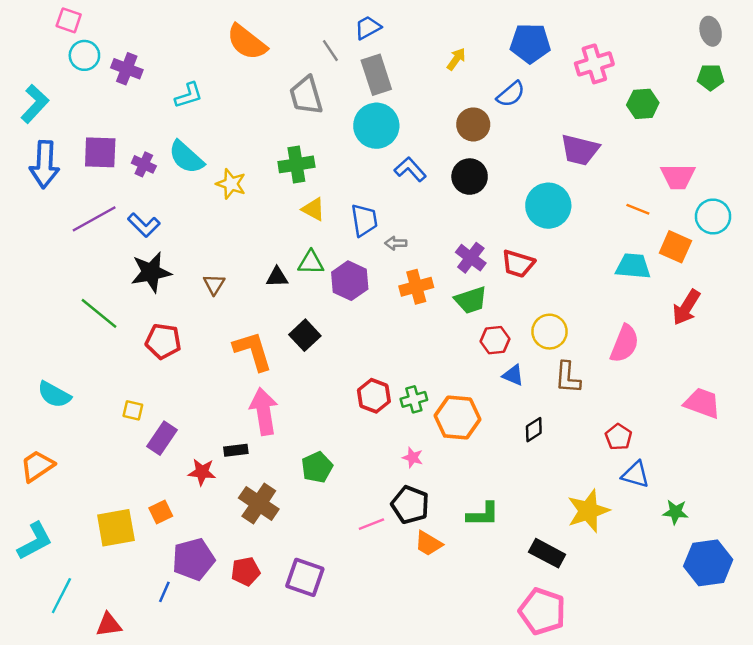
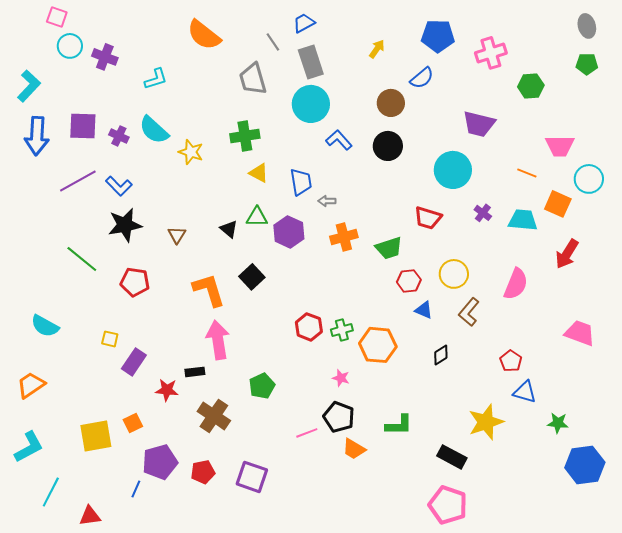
purple cross: (471, 258) -> (483, 213), moved, size x0.7
black triangle: (277, 277) -> (229, 229), turned 42
brown L-shape: (568, 378) -> (469, 312), turned 36

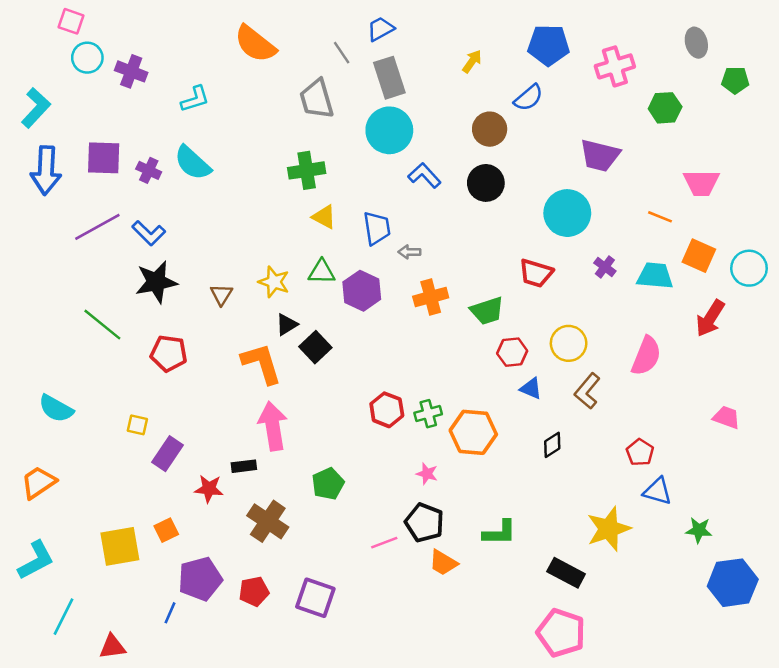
gray ellipse: (587, 26) -> (696, 43), moved
yellow star: (191, 152) -> (274, 282), moved
cyan circle: (589, 179) -> (749, 268), moved
black triangle: (229, 229) -> (287, 325), moved, turned 48
pink trapezoid: (580, 333) -> (726, 417), size x0.7

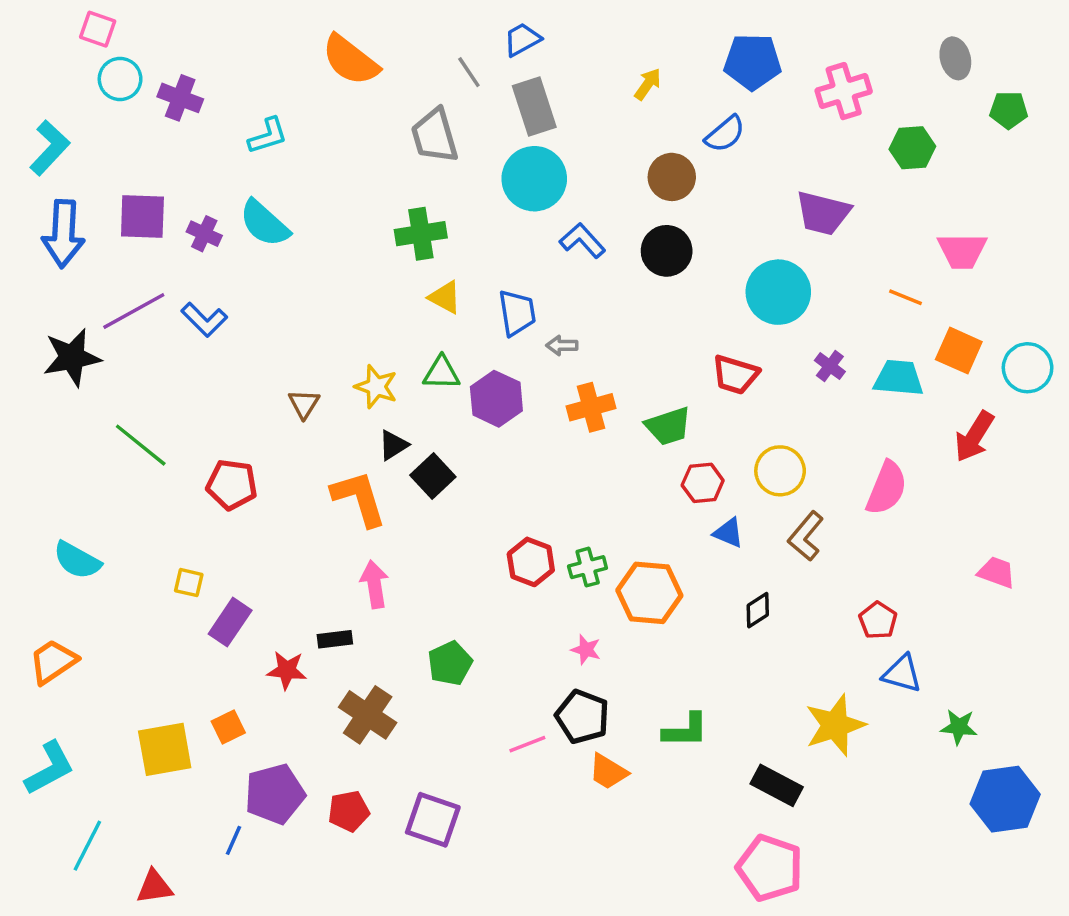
black star: (156, 282) -> (72, 357), moved
pink arrow: (273, 426) -> (374, 584), size x0.7

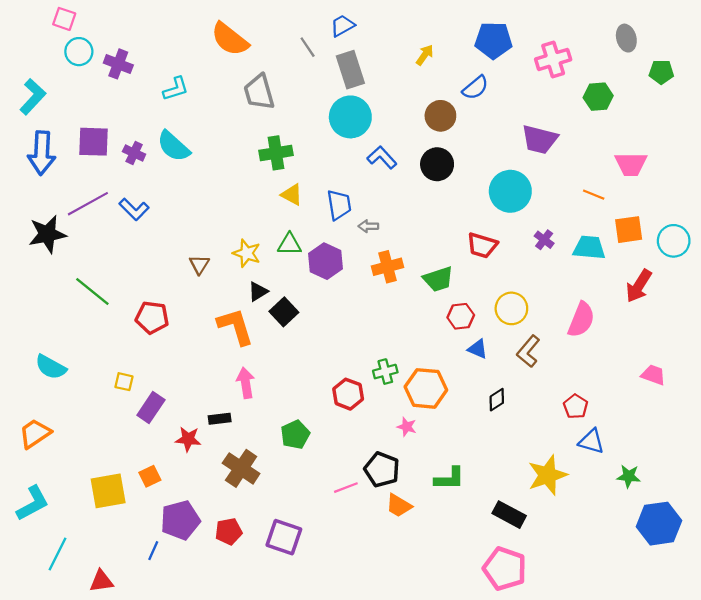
gray trapezoid: (435, 136) -> (259, 92), moved
orange square: (959, 351) -> (629, 230), turned -32
red hexagon: (531, 562) -> (348, 394), moved
pink star: (586, 650) -> (407, 427), moved

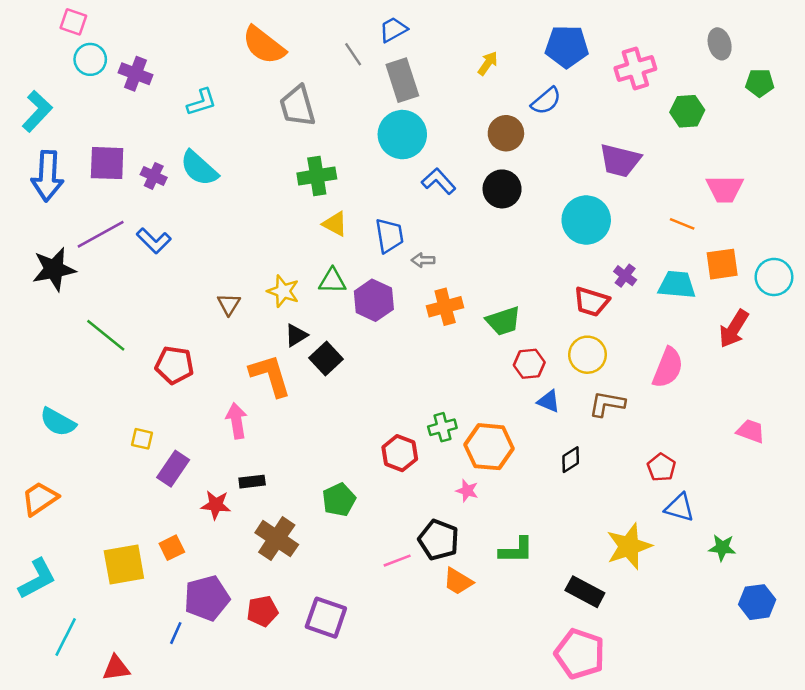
red trapezoid: (482, 245) -> (591, 302), moved
brown L-shape: (528, 351) -> (607, 404), turned 60
pink arrow: (246, 383) -> (237, 421), moved
blue hexagon: (659, 524) -> (757, 602), size x0.7

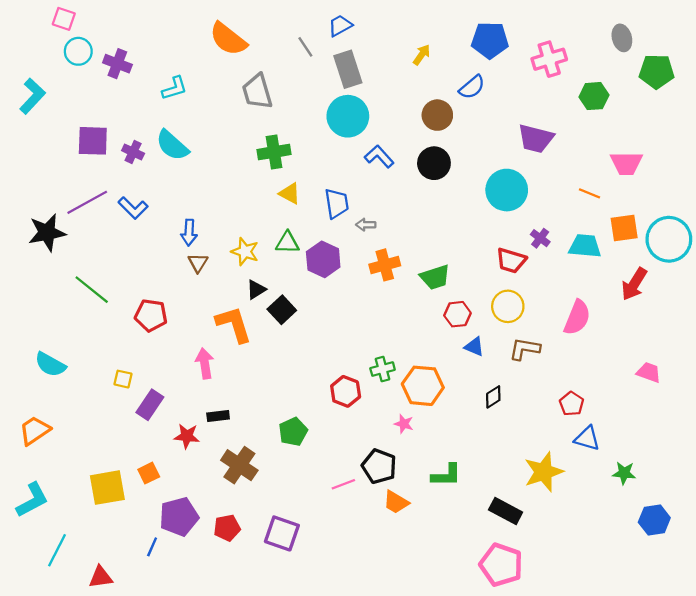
green pentagon: (760, 83) -> (657, 71), size x1.4
blue arrow: (47, 176) -> (189, 233), moved, size x0.6
cyan circle: (774, 277) -> (669, 239), size x1.4

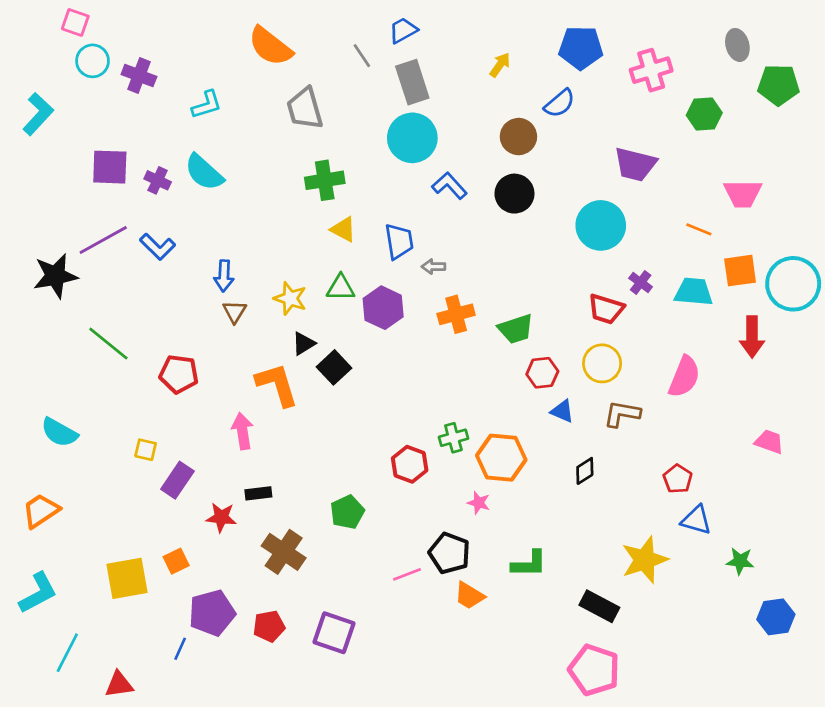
red arrow: (634, 284) -> (752, 337), turned -32

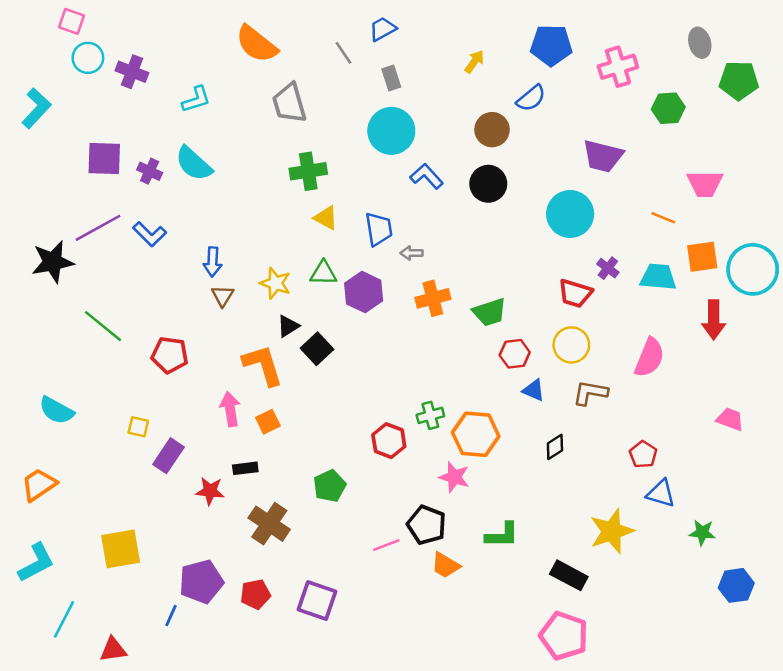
gray rectangle: (412, 82) -> (391, 78), size x0.6
pink star: (479, 503) -> (454, 477), size x1.4
orange square: (176, 561) -> (268, 422), moved

